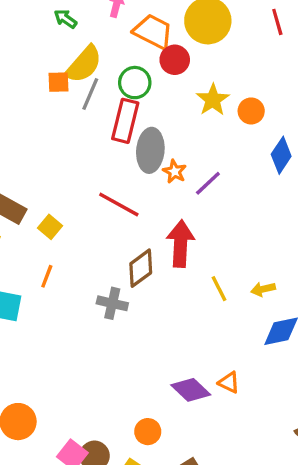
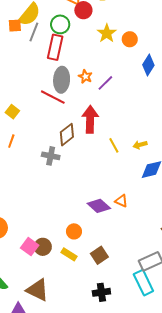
gray ellipse: (150, 150) -> (62, 80), moved

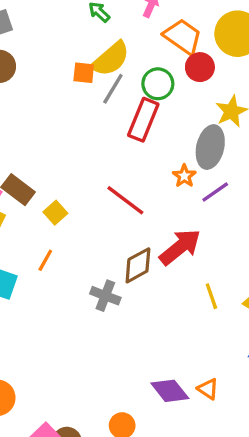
gray ellipse: (62, 80) -> (210, 147), moved
red arrow: (90, 119) -> (180, 247), turned 40

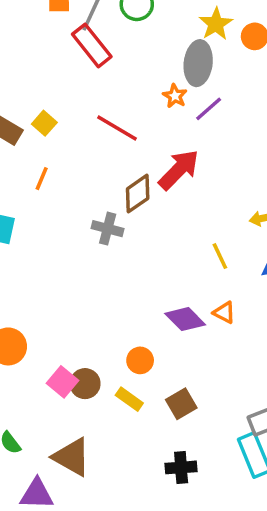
red rectangle: (143, 120) -> (92, 45), moved, turned -54
yellow square: (55, 213) -> (44, 123), moved
orange line: (45, 260) -> (42, 179), moved
yellow line: (211, 296) -> (220, 256), moved

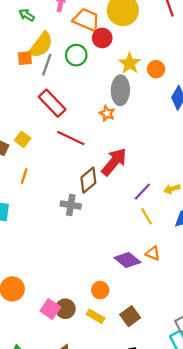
red rectangle: (92, 45) -> (52, 103), moved
purple line: (209, 109) -> (142, 192), moved

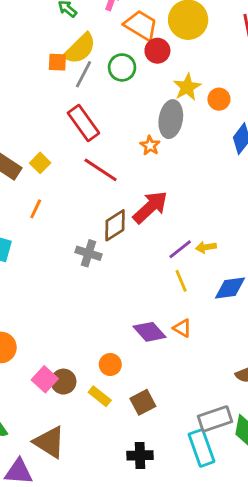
yellow arrow: (172, 189) -> (206, 247), moved

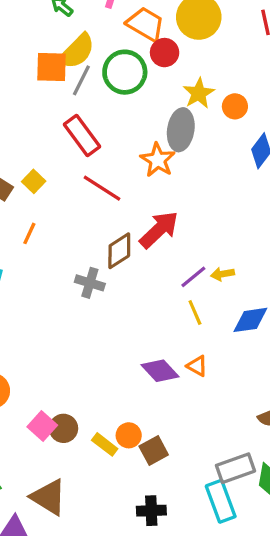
orange square: (57, 62) -> (52, 67), size x1.5
green circle: (122, 67) -> (125, 72), size x1.4
orange star: (150, 145) -> (158, 160), size x1.5
orange circle: (110, 364) -> (129, 435), moved

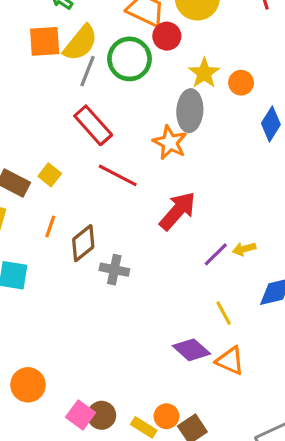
orange square: (52, 67) -> (45, 41), moved
brown diamond: (119, 251) -> (83, 243), moved
yellow line: (195, 312) -> (224, 313), moved
orange triangle: (197, 366) -> (230, 361), moved, size x1.4

